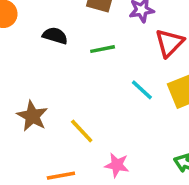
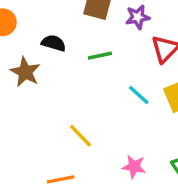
brown star: (32, 116) -> (25, 72), moved
pink star: (117, 165) -> (134, 167), moved

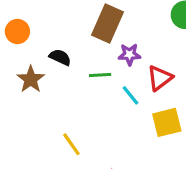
purple star: (138, 17) -> (129, 54), moved
cyan line: (139, 95) -> (131, 95), moved

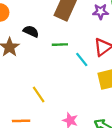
purple star: (129, 54) -> (101, 12), moved

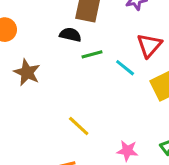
black semicircle: (31, 31) -> (70, 35), moved

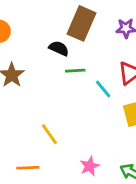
pink star: (127, 151) -> (90, 166), turned 30

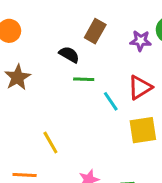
brown rectangle: (82, 23) -> (95, 31), size x0.7

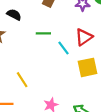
black semicircle: (69, 55) -> (14, 15), moved

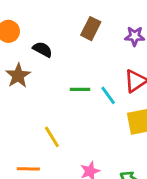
green line: (43, 33) -> (80, 89), moved

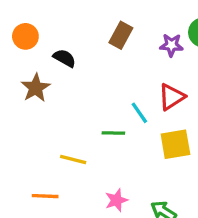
green line: (80, 89) -> (113, 133), moved
yellow line: (52, 137) -> (73, 160), turned -45

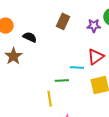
cyan line: (139, 113) -> (77, 67), turned -48
yellow line: (73, 160) -> (50, 99), moved, turned 70

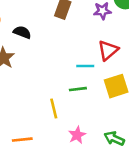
green line: (62, 80) -> (78, 89), moved

